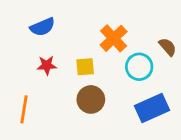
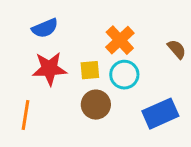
red star: (47, 65) -> (49, 69), size x1.6
cyan circle: (139, 67) -> (124, 75), moved

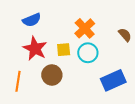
red star: (49, 69) -> (35, 49), turned 30
brown circle: (96, 105) -> (52, 75), moved

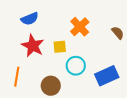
cyan circle: (88, 53) -> (76, 66), moved
brown circle: (52, 75) -> (51, 86), moved

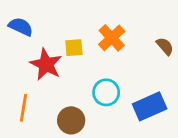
blue semicircle: (30, 19) -> (21, 27), moved, turned -132
yellow square: (60, 47) -> (74, 48), moved

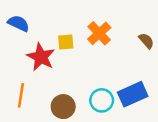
cyan circle: (106, 92) -> (102, 100), moved

